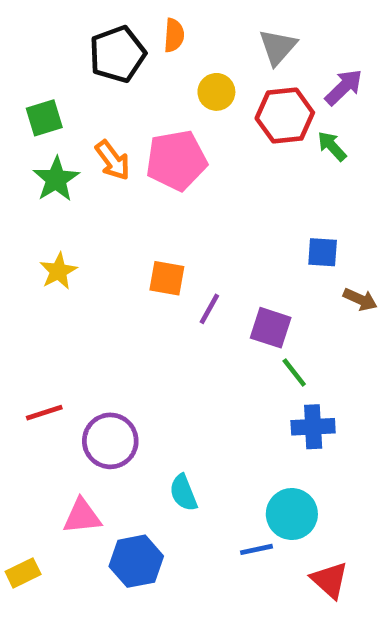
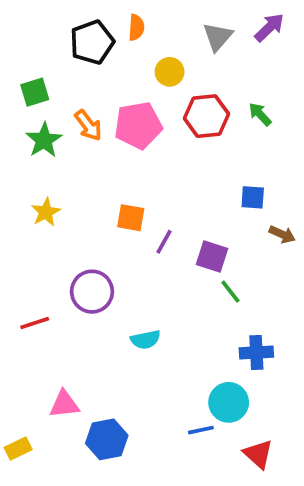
purple arrow: (344, 87) -> (269, 27), moved
red hexagon: (285, 115) -> (206, 116), moved
blue cross: (313, 427) -> (256, 353), moved
purple circle: (110, 441) -> (92, 292), moved
cyan semicircle: (183, 493) -> (146, 340), moved, turned -80

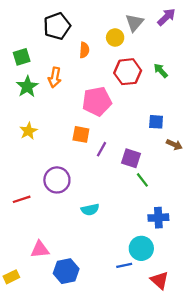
orange semicircle: (136, 27) -> (84, 50), moved
yellow circle: (170, 72) -> (115, 38), moved
orange arrow: (88, 125) -> (55, 77), turned 48
pink pentagon: (138, 125) -> (97, 101), moved

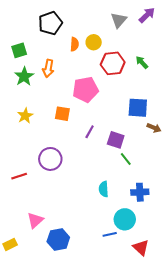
yellow circle: (115, 38) -> (94, 42), moved
blue square: (156, 122) -> (138, 108), size x1.5
orange square: (81, 134) -> (62, 114), moved
cyan semicircle: (90, 210) -> (104, 189), moved, turned 98
pink triangle: (40, 249) -> (35, 220), turned -36

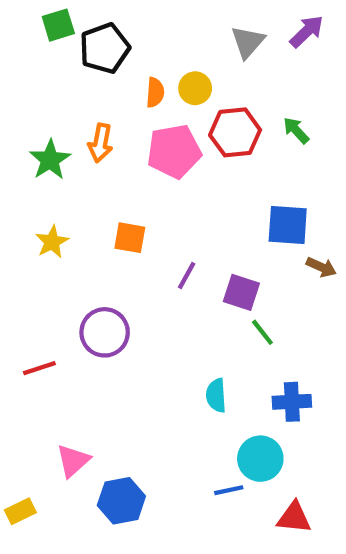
green square: (19, 50) -> (58, 25), moved
pink pentagon: (86, 90) -> (174, 151), moved
red triangle: (141, 247) -> (294, 518), turned -36

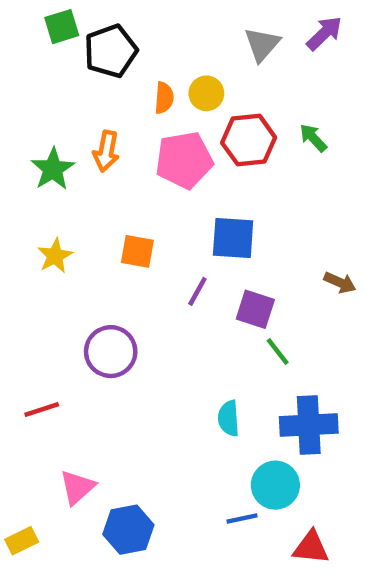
blue square: (288, 225) -> (233, 238), moved
red line: (39, 368) -> (42, 409), moved
blue cross: (292, 402) -> (309, 425), size x1.4

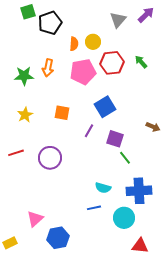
green star: (53, 169) -> (24, 76), turned 30
blue square: (233, 238) -> (105, 107), turned -35
red line: (42, 409) -> (16, 153), moved
cyan semicircle: (229, 418) -> (103, 188), turned -70
blue line: (242, 518) -> (94, 208), moved

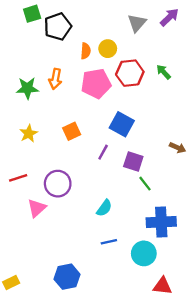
blue square: (105, 107) -> (122, 124), turned -30
orange square: (62, 113) -> (72, 131), turned -35
cyan semicircle: (103, 188) -> (104, 208), moved, turned -70
pink triangle: (35, 219) -> (37, 208), moved

